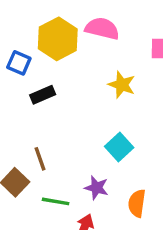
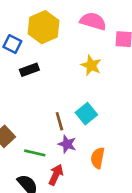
pink semicircle: (102, 28) -> (93, 21), moved
brown line: (40, 159) -> (59, 121), moved

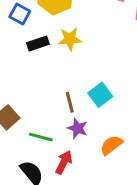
yellow star: (91, 65) -> (70, 39), moved, turned -30
orange semicircle: (98, 158) -> (111, 145), turned 40

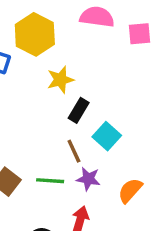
black rectangle: (38, 44) -> (79, 110), moved, turned -30
green line: (41, 137) -> (50, 181), moved

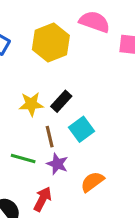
yellow hexagon: (35, 34) -> (51, 43), moved
yellow star: (60, 80) -> (31, 104), moved

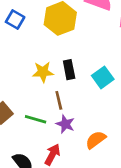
black rectangle: (61, 101) -> (69, 70), turned -54
cyan square: (82, 129) -> (103, 77), moved

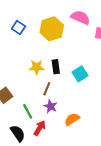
brown line: (59, 100) -> (47, 89), turned 32
green line: (36, 119) -> (28, 111), moved, turned 42

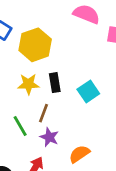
yellow hexagon: (52, 29) -> (35, 45), moved
green line: (28, 111) -> (20, 126), moved

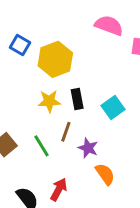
purple star: (49, 137) -> (88, 148), moved
orange semicircle: (79, 154) -> (105, 174), turned 90

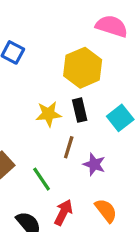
yellow hexagon: (55, 59) -> (83, 68), moved
green line: (42, 146) -> (42, 179), moved
orange semicircle: (105, 174) -> (106, 211), moved

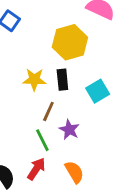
green line: (42, 179) -> (42, 140), moved

